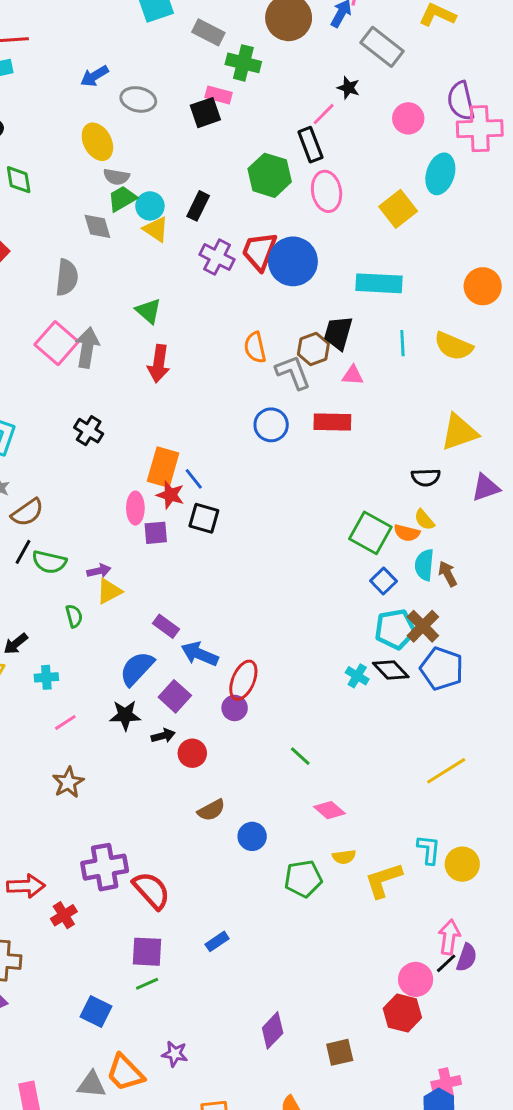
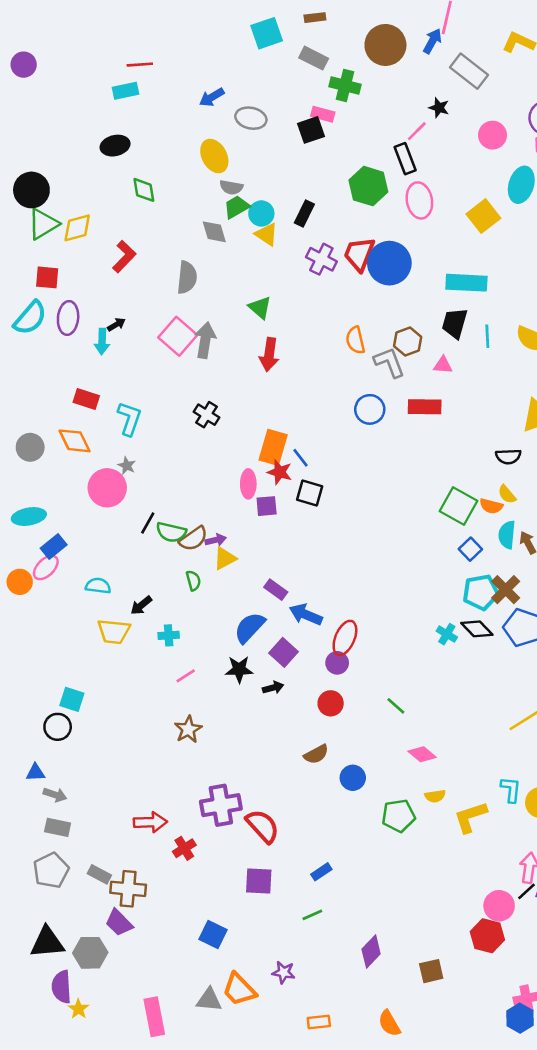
black trapezoid: (338, 333) -> (455, 323), moved
brown semicircle: (27, 512) -> (193, 539), moved
red circle: (192, 753) -> (331, 703), moved
green line: (147, 984) -> (312, 915), moved

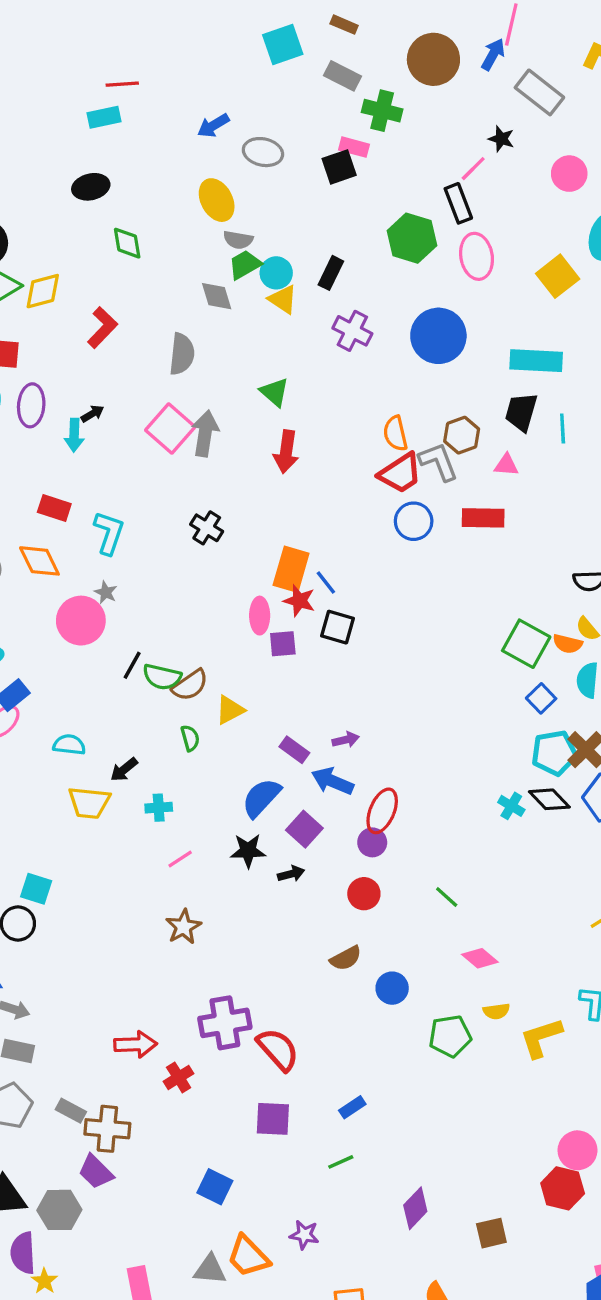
brown rectangle: (315, 18) -> (344, 25), turned 30
red trapezoid: (359, 254) -> (400, 473), moved, turned -144
purple arrow: (216, 540) -> (346, 740), moved

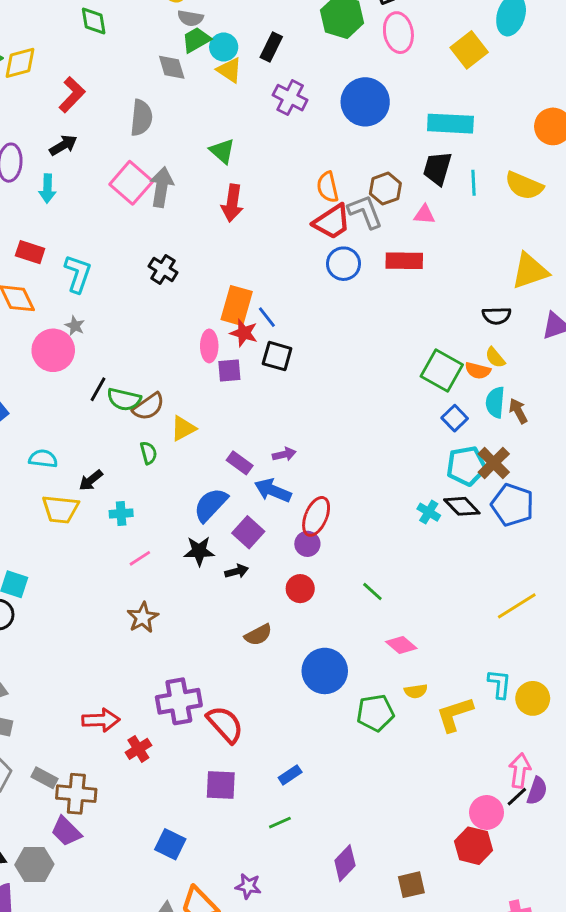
black arrow: (92, 414) -> (63, 145), moved, size x1.4
brown semicircle: (346, 958) -> (258, 635), moved
blue circle: (392, 988) -> (325, 671), size x1.6

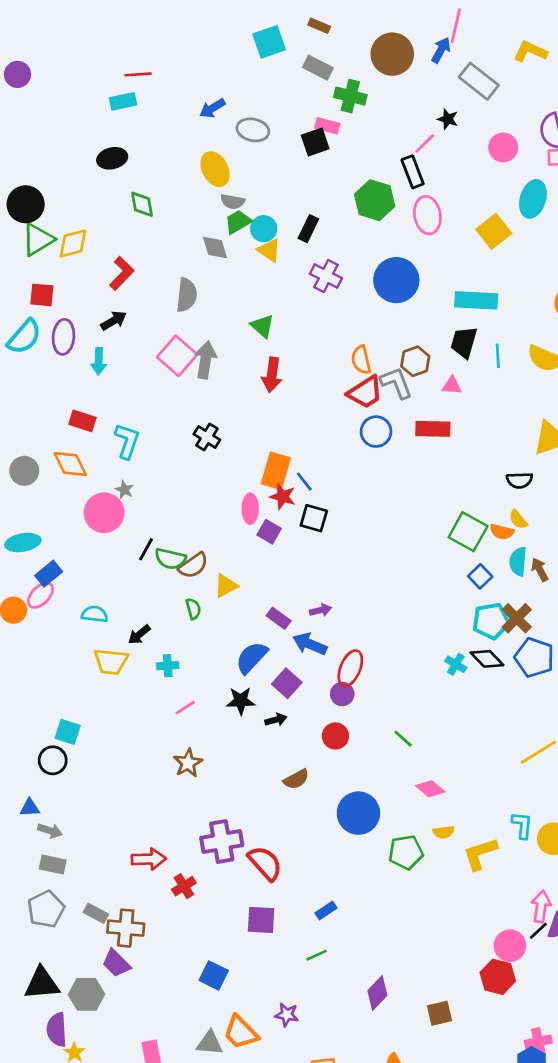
purple square: (229, 371) -> (269, 532), turned 35

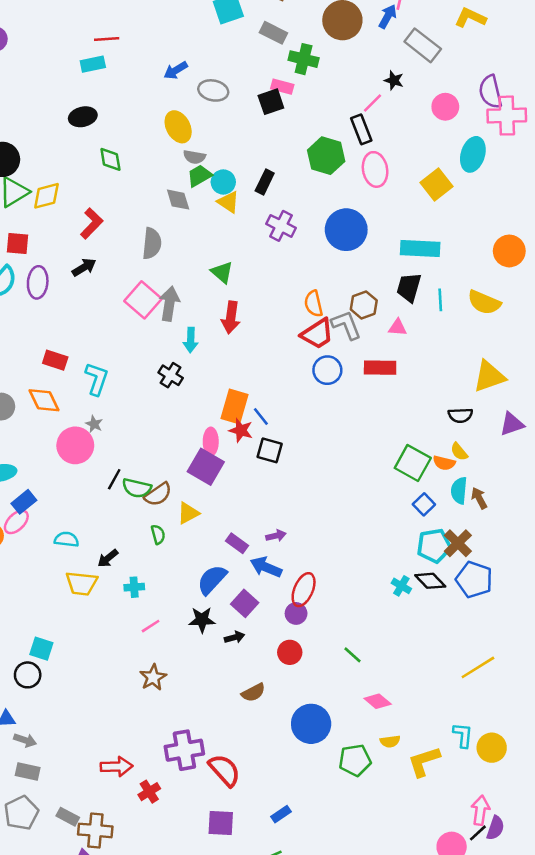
cyan arrow: (99, 361) -> (191, 340), moved
purple square: (269, 532) -> (206, 467), moved, size x1.6

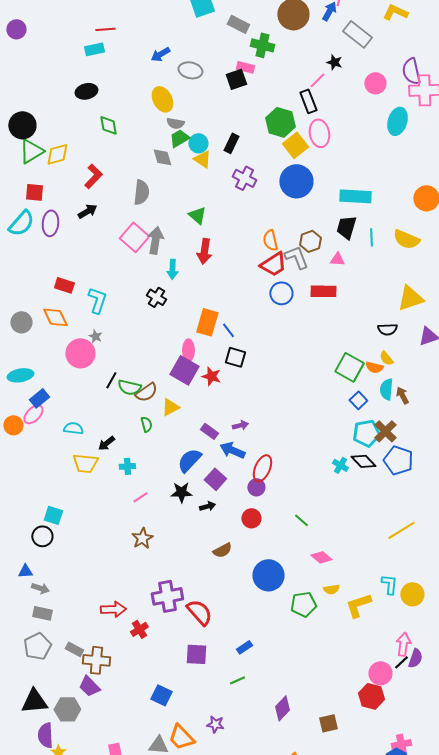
yellow square: (437, 185) -> (295, 145), moved
red star: (241, 430) -> (211, 376), moved

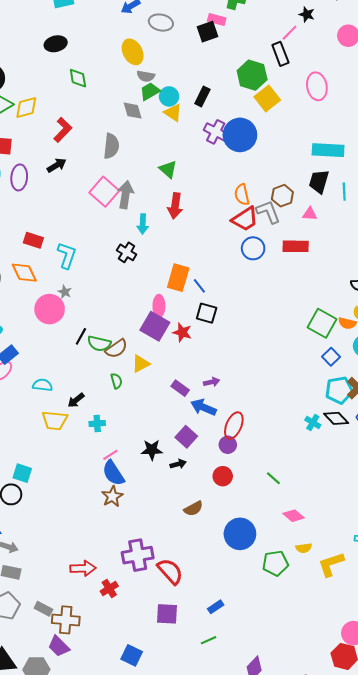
pink ellipse: (319, 133) -> (317, 86), moved
blue circle: (296, 181) -> (240, 135), moved
blue semicircle: (189, 460) -> (113, 473), moved, turned -76

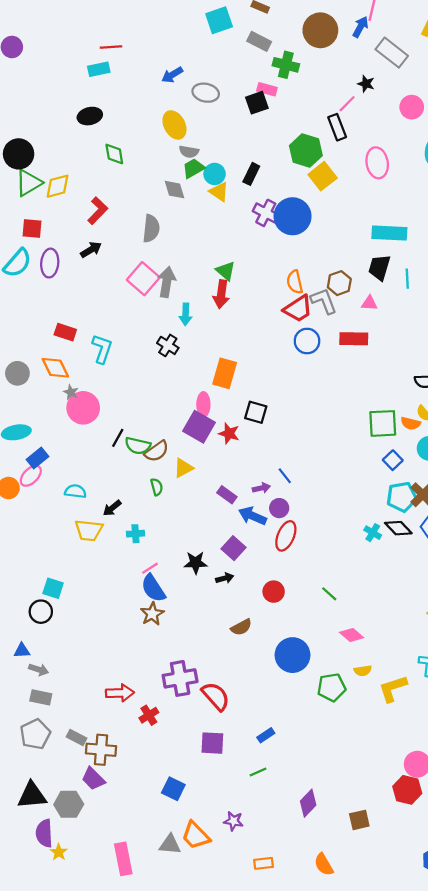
green triangle: (168, 169) -> (226, 271), moved
blue line: (199, 286) -> (285, 476), moved
gray star: (65, 292) -> (71, 392), moved
green square: (322, 323) -> (383, 423), turned -32
purple circle: (228, 445) -> (279, 508), moved

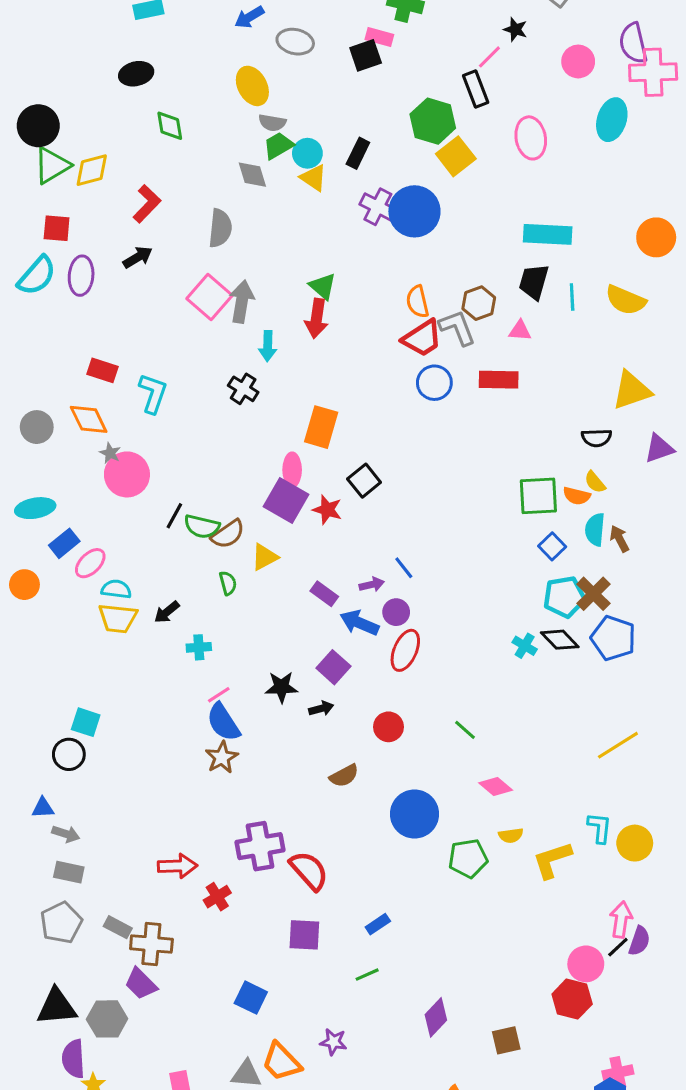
black square: (256, 412) -> (364, 481), turned 35
pink ellipse: (31, 476) -> (90, 563), moved
yellow trapezoid: (89, 530) -> (118, 618), moved

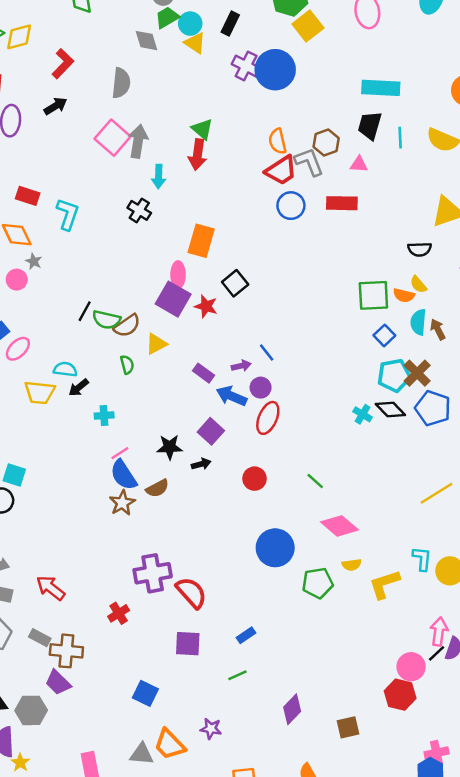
pink circle: (127, 474) -> (17, 280), moved, size x0.6
cyan semicircle: (116, 589) -> (65, 369), moved
brown semicircle: (344, 776) -> (157, 488), moved
pink diamond: (496, 786) -> (339, 526), size x1.4
red arrow: (177, 866) -> (51, 588), moved, turned -140

